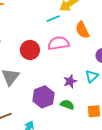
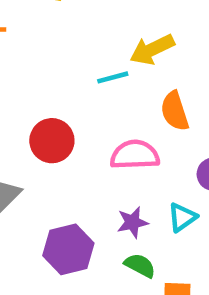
pink semicircle: (58, 43) -> (135, 155), moved
green semicircle: (67, 105) -> (140, 265), moved

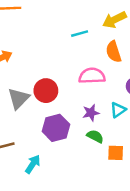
yellow arrow: (152, 49) -> (114, 20), moved
red circle: (52, 141) -> (46, 91), moved

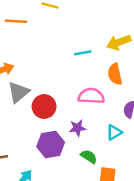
gray triangle: (19, 98) -> (18, 92), moved
purple star: (91, 113) -> (77, 128), moved

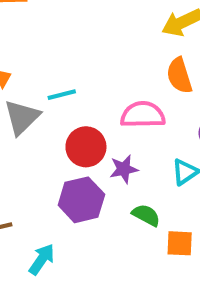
cyan line: (83, 53) -> (62, 95), moved
red circle: (44, 106) -> (86, 147), moved

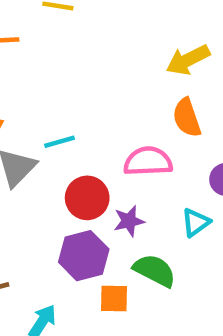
green semicircle: (146, 215) -> (155, 270), size x1.4
orange square: (180, 243) -> (114, 299), moved

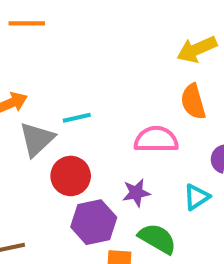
red circle: (87, 198) -> (71, 176), moved

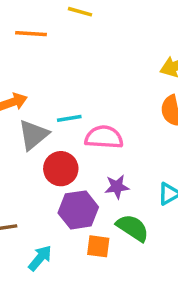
pink semicircle: (156, 139) -> (104, 137), moved

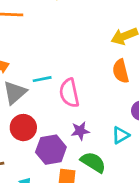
pink semicircle: (104, 137) -> (69, 93), turned -104
red circle: (61, 169) -> (23, 128), moved

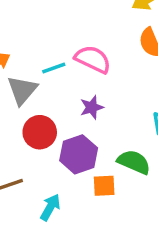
pink semicircle: (69, 93) -> (93, 59), moved, turned 136
purple star: (80, 131) -> (92, 107), moved

